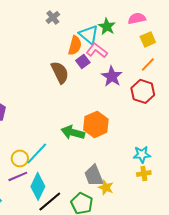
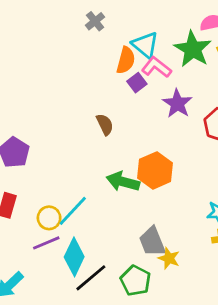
green star: (107, 26) -> (193, 49), moved, size x1.5
brown semicircle: (60, 72) -> (105, 124), moved, size x0.7

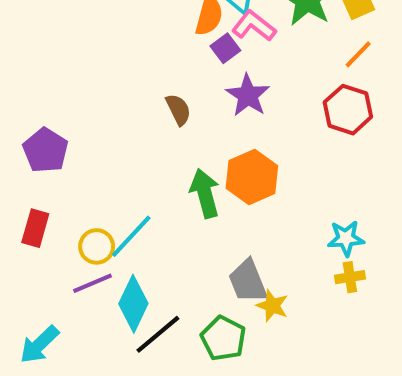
purple star: (177, 104) -> (248, 95), moved
green arrow: (123, 182) -> (205, 193), turned 60

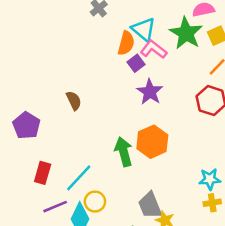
brown semicircle: (178, 110) -> (74, 101), moved
red rectangle: (35, 228) -> (43, 173), moved
yellow circle: (97, 246) -> (95, 202), moved

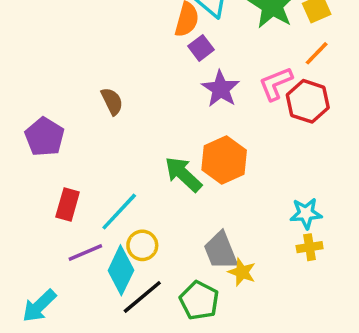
pink L-shape: (154, 49) -> (276, 84), moved, turned -60
green arrow: (124, 152) -> (183, 174), turned -32

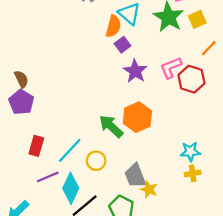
orange line: (317, 53) -> (209, 48), moved
brown semicircle: (112, 101) -> (21, 79), moved
yellow circle: (142, 245) -> (96, 161), moved

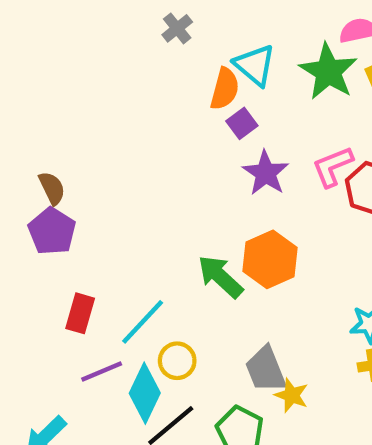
yellow circle: (96, 161) -> (177, 361), moved

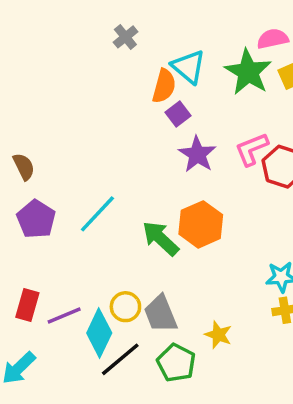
purple pentagon: (52, 231) -> (36, 219), moved
red rectangle: (80, 313) -> (27, 305), moved
cyan line: (143, 322) -> (97, 214), moved
gray trapezoid: (266, 369) -> (161, 314), moved

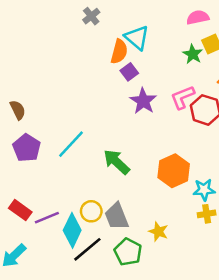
green star: (248, 72) -> (193, 54), moved, size x0.6
orange hexagon: (201, 224) -> (174, 171), moved
red rectangle: (27, 305) -> (20, 210), turned -70

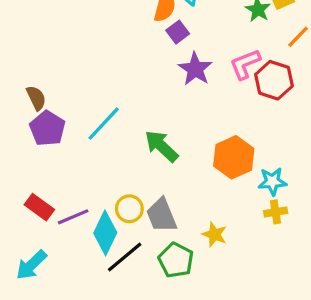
brown semicircle: (18, 110) -> (36, 98), moved

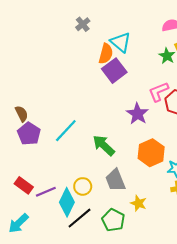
purple square: (178, 32) -> (114, 71), size x1.6
purple star: (195, 69) -> (137, 114), moved
gray trapezoid: (161, 215) -> (115, 180), moved

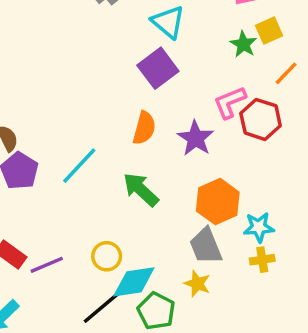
orange semicircle: (106, 54) -> (144, 128), moved
gray trapezoid: (115, 180) -> (206, 246), moved
cyan diamond: (67, 202) -> (134, 282), moved, turned 56

